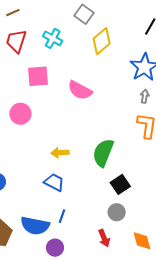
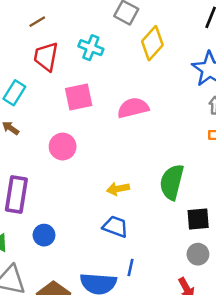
pink semicircle: (80, 90) -> (133, 108), turned 145
black square: (120, 184) -> (198, 219), turned 36

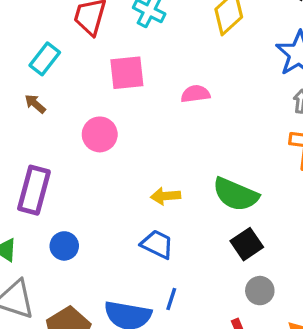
pink semicircle: (133, 108) -> (195, 94), size x0.7
green semicircle: (172, 182) -> (236, 194), turned -87
black square: (198, 219) -> (247, 244), moved, turned -35

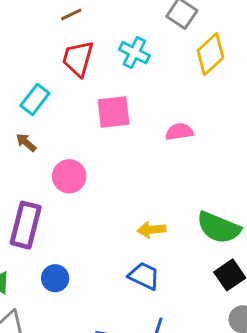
pink circle: (100, 134) -> (69, 176), moved

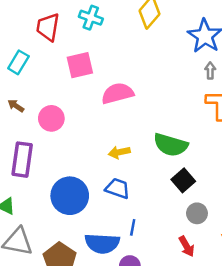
pink semicircle: (179, 132) -> (117, 93), moved, size x1.5
brown arrow: (26, 143) -> (16, 106), moved
blue circle: (55, 278) -> (70, 196), moved, size x1.8

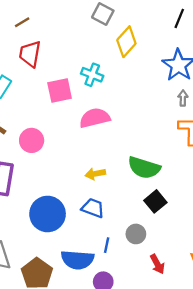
cyan cross: (91, 18) -> (92, 75), moved
gray circle: (197, 213) -> (136, 234), moved

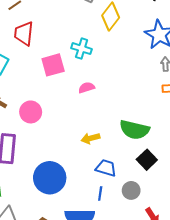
pink semicircle: (95, 118) -> (87, 88), size x0.6
blue trapezoid: (93, 208) -> (106, 168), moved
blue line: (107, 245) -> (100, 194), moved

